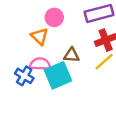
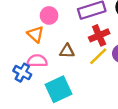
cyan square: (58, 75) -> (58, 89), moved

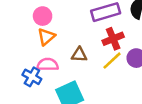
pink circle: (49, 15) -> (43, 16), moved
orange triangle: (35, 34) -> (46, 37), turned 36

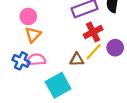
brown triangle: (79, 55) -> (77, 60), moved
blue cross: (32, 77) -> (21, 61), moved

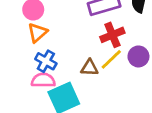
pink semicircle: (36, 60) -> (43, 80), moved
blue cross: (21, 61) -> (46, 61), moved

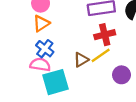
purple circle: (138, 56) -> (121, 75), moved
brown triangle: (89, 68) -> (81, 60), turned -42

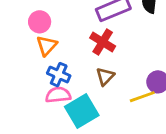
red cross: (105, 35) -> (103, 42), moved, turned -30
yellow line: (101, 55) -> (142, 97), moved, turned 30

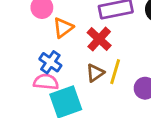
orange triangle: (47, 46) -> (63, 28), moved
yellow line: (142, 97) -> (115, 72), moved, turned -65

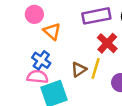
orange triangle: (63, 28) -> (52, 31), turned -42
red cross: (99, 39) -> (107, 43), moved

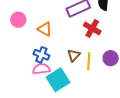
pink circle: (34, 14) -> (18, 20), moved
yellow line: (96, 68) -> (89, 61), moved

